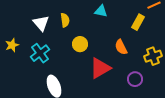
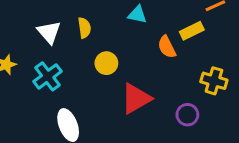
yellow rectangle: (138, 22) -> (192, 31), turned 35
orange semicircle: (121, 47) -> (167, 47), moved
yellow cross: (153, 56) -> (214, 81), turned 36

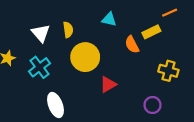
yellow circle: (106, 63) -> (85, 57), size x1.6
red triangle: (136, 99) -> (108, 84), size x0.7
purple circle: (187, 115) -> (153, 105), moved

